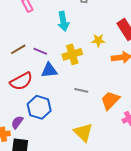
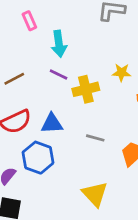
cyan arrow: (63, 21) -> (59, 44), moved
purple line: (40, 51) -> (59, 74), moved
blue triangle: (49, 70) -> (52, 124), moved

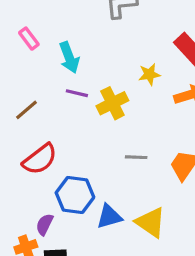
blue triangle: (52, 124) -> (109, 217), moved

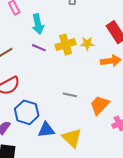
yellow cross: (112, 103) -> (66, 45), moved

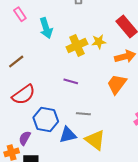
purple line: (39, 48) -> (71, 81), moved
gray line: (70, 95) -> (83, 114), moved
orange trapezoid: (100, 105) -> (117, 84), moved

